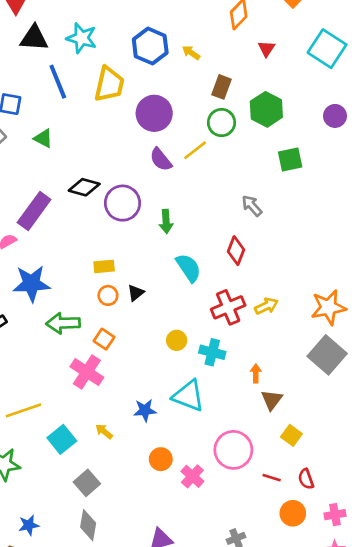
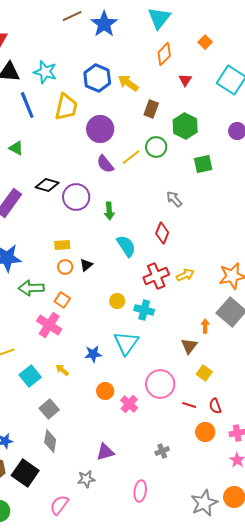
yellow arrow: (191, 53) -> (128, 83), size x1.5
green circle: (221, 123) -> (156, 147), moved
orange arrow: (256, 373) -> (205, 326), moved
cyan triangle: (188, 396) -> (126, 343), turned 44

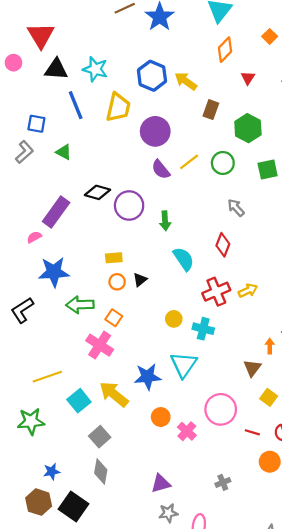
green circle: (156, 147) -> (223, 163), moved
blue star: (93, 354) -> (148, 377), size x1.4
yellow arrow: (62, 370) -> (114, 394), size x2.0
gray star: (86, 479) -> (168, 513), moved

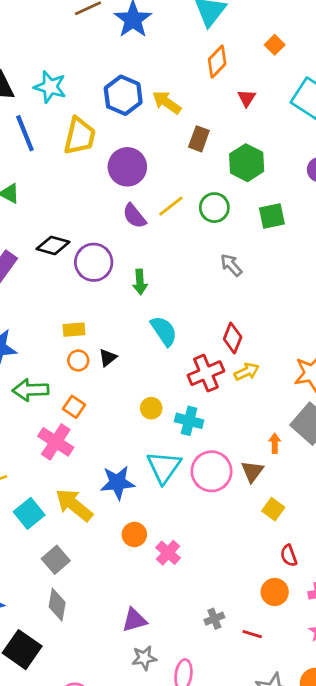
red diamond: (223, 245) -> (233, 338), moved
pink circle: (221, 409) -> (212, 471), moved
red line: (252, 432) -> (252, 634), moved

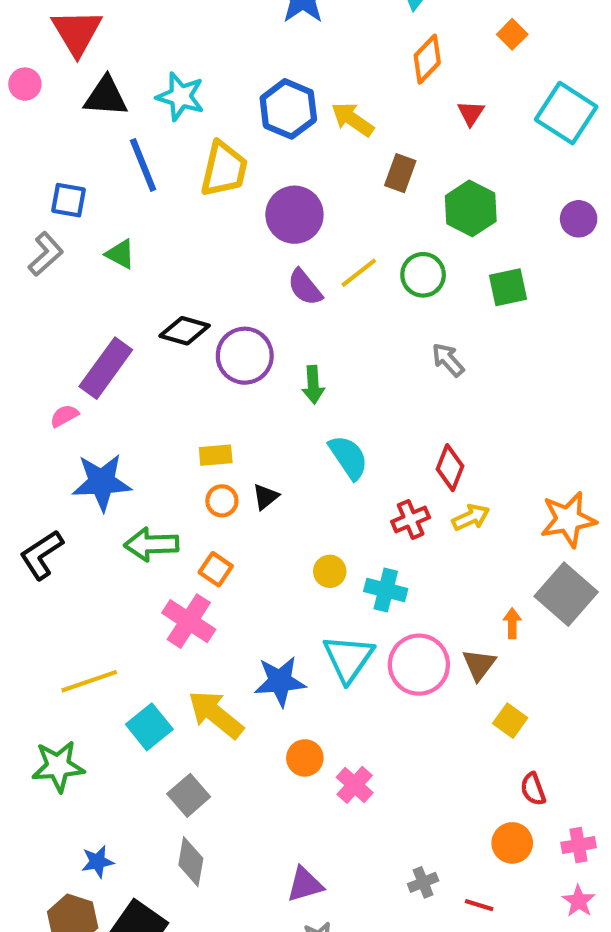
red cross: (206, 373) -> (411, 519), size x0.7

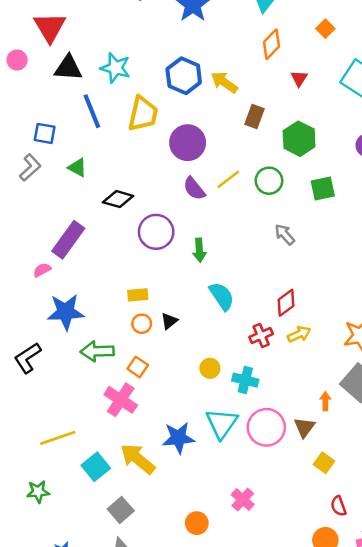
black diamond: (185, 331) -> (118, 199), moved
red diamond: (450, 468) -> (286, 303), turned 32
orange circle: (305, 758) -> (197, 523), moved
green star: (58, 766) -> (38, 492), size x0.7
pink cross: (355, 785) -> (243, 499), moved

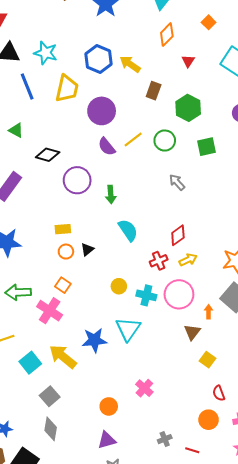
green arrow: (97, 351) -> (18, 292), moved
pink circle: (266, 427) -> (179, 294), moved

